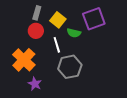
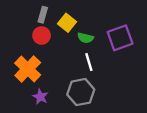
purple square: (94, 19) -> (120, 38), moved
white line: (57, 45) -> (89, 62), moved
gray hexagon: (70, 67) -> (81, 92), moved

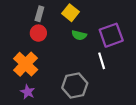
yellow square: (67, 23) -> (70, 13), moved
white line: (89, 62) -> (102, 61), moved
purple star: (40, 97) -> (28, 92), moved

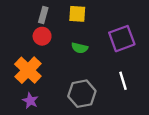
yellow square: (70, 13) -> (77, 14), turned -35
green semicircle: (79, 35) -> (80, 48), moved
white line: (102, 61) -> (123, 81), moved

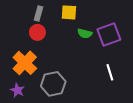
green semicircle: (80, 48) -> (85, 33), moved
gray hexagon: (82, 94) -> (53, 84), moved
purple star: (30, 101) -> (17, 90), moved

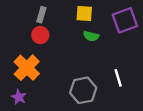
yellow square: (69, 12) -> (84, 14), moved
purple square: (109, 34) -> (125, 20), moved
gray hexagon: (53, 84) -> (83, 90), moved

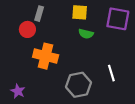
purple square: (125, 20) -> (118, 19), turned 30
red circle: (40, 35) -> (27, 29), moved
orange cross: (27, 68) -> (46, 56), moved, turned -30

